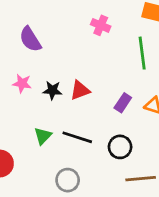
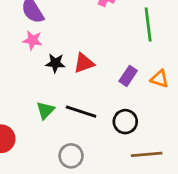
pink star: (22, 83) -> (33, 40), moved

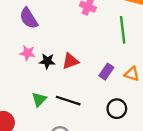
pink star: (33, 40) -> (28, 53), moved
black circle: (125, 122) -> (117, 109), moved

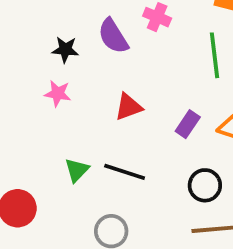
purple semicircle: (29, 18) -> (113, 36), moved
black star: (47, 61) -> (65, 50), moved

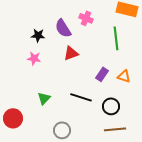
red triangle: (128, 107) -> (71, 53), moved
black line: (125, 172) -> (81, 97), moved

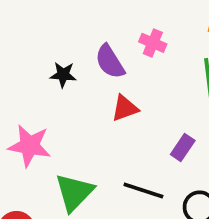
pink star: (34, 58) -> (30, 146), moved, size x1.6
green triangle: (44, 98) -> (74, 192), size x1.6

